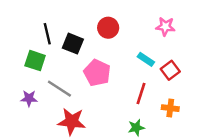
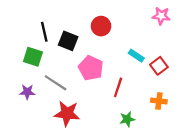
pink star: (165, 26) -> (161, 16), moved
red line: (141, 93) -> (118, 87), moved

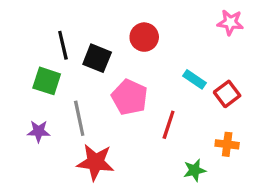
gray line: (56, 83) -> (79, 118), turned 45
green star: (127, 119) -> (195, 170), moved

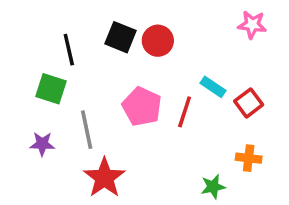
black square: (97, 58) -> (120, 37), moved
red line: (169, 125) -> (185, 112), moved
red star: (95, 162) -> (104, 178), turned 30

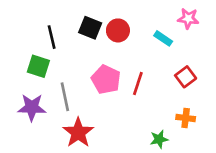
cyan rectangle: (213, 87) -> (163, 38), moved
purple star: (42, 144) -> (32, 107), size x1.5

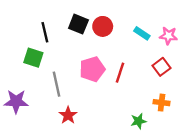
pink star: (188, 19) -> (168, 36), moved
pink pentagon: (106, 80) -> (92, 69), turned 30
purple star: (32, 107) -> (16, 101), moved
red star: (78, 133) -> (68, 115), size x0.7

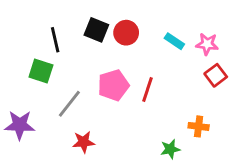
red square: (162, 67) -> (216, 75), moved
gray line: (56, 84) -> (69, 104), turned 50
red star: (68, 115) -> (84, 142), turned 30

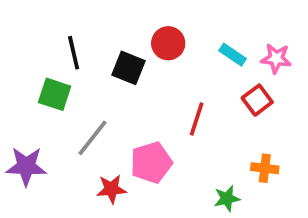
black square: (96, 30) -> (128, 68), moved
red square: (216, 75) -> (257, 100), moved
pink pentagon: (113, 85) -> (151, 163), moved

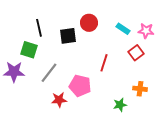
black square: (128, 68) -> (68, 36), turned -30
pink pentagon: (151, 163) -> (80, 86), turned 30
purple star: (26, 166) -> (14, 72), moved

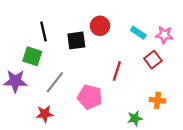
red star: (59, 100) -> (45, 114), moved

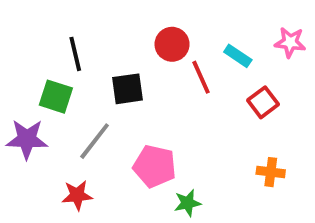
pink star: (164, 35) -> (290, 42), moved
black square: (76, 40) -> (127, 89), moved
red line: (117, 71) -> (201, 77), moved, turned -42
green star: (135, 118) -> (188, 203), moved

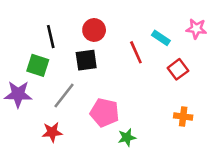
red circle: (172, 44) -> (94, 30), moved

